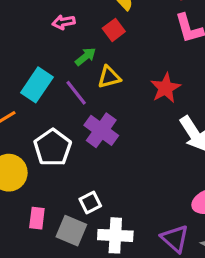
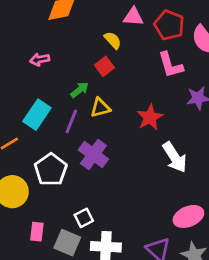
pink arrow: (64, 22) -> (40, 59), moved
purple line: (76, 93) -> (71, 121), turned 60

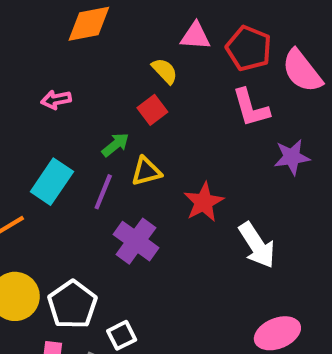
red star: (150, 117) -> (204, 202), moved
white pentagon: (51, 170) -> (72, 305), moved

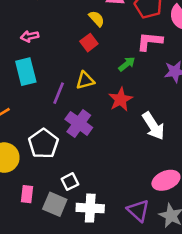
pink L-shape: (251, 108) -> (150, 41), turned 112
green arrow: (115, 145) -> (127, 64), moved
cyan rectangle: (52, 182) -> (26, 72), moved, turned -48
white pentagon: (72, 305) -> (43, 144), moved

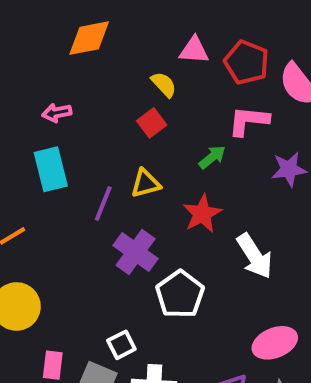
white pentagon: (43, 144) -> (180, 294), moved

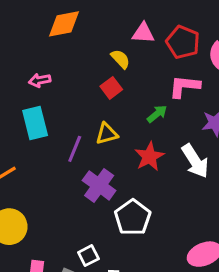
white arrow: (255, 256) -> (195, 161), moved

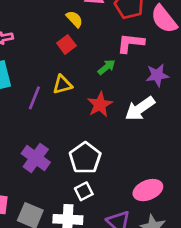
white arrow: (195, 161) -> (140, 109), turned 88
purple cross: (99, 185) -> (36, 158), moved
white square: (88, 256) -> (84, 191), moved

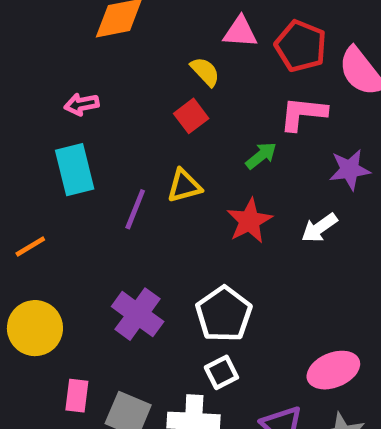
white arrow: (140, 109) -> (319, 228), size x0.7

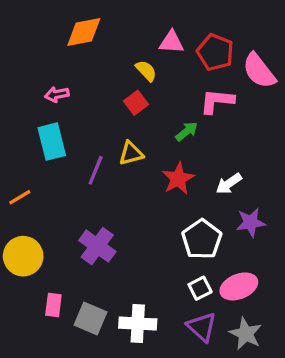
purple star: (350, 170) -> (251, 222), moved
white pentagon: (224, 314) -> (202, 239), moved
white square: (221, 372) -> (200, 288), moved

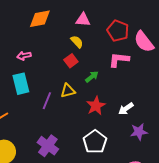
pink triangle: (171, 42) -> (83, 20), moved
green arrow: (187, 131) -> (92, 77), moved
white pentagon: (202, 239) -> (95, 142), moved

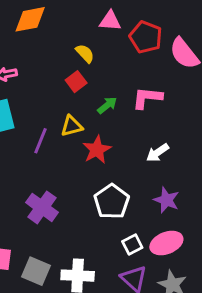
pink triangle: (83, 20) -> (110, 21), moved
pink L-shape: (119, 60) -> (147, 98), moved
red star: (96, 106) -> (97, 150), moved
purple star: (139, 132) -> (166, 200), moved, turned 30

